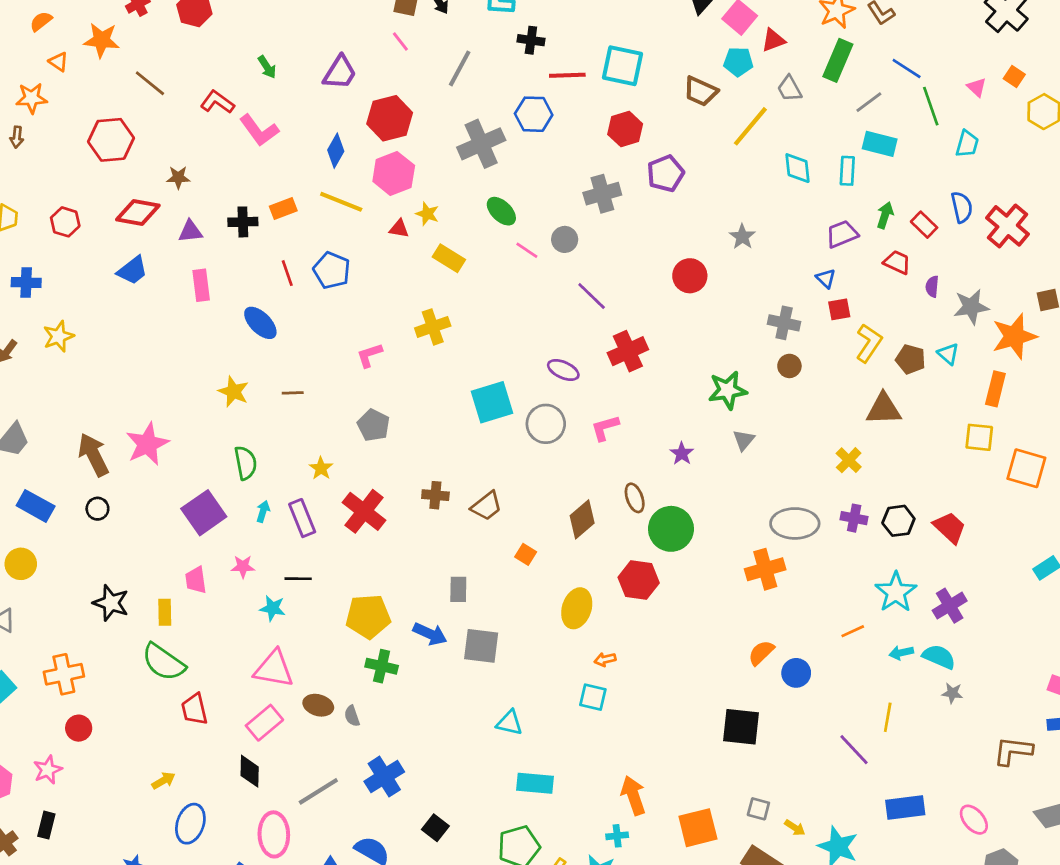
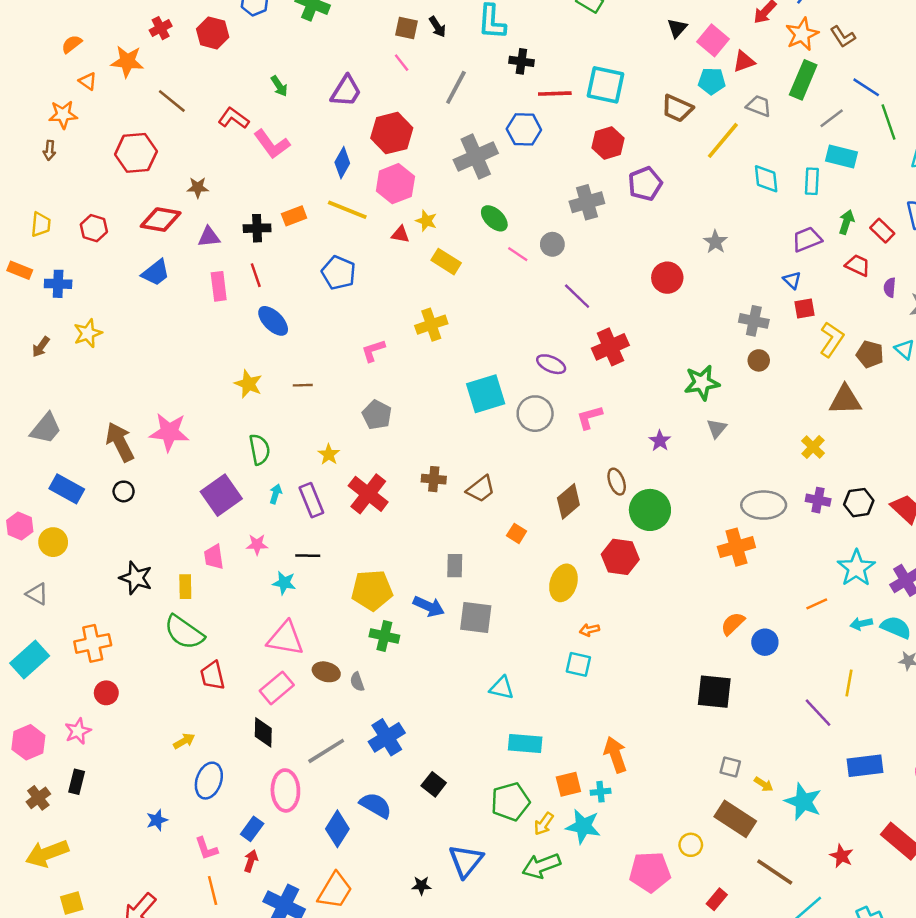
gray trapezoid: (789, 89) -> (759, 106), turned 140
red line: (287, 273) -> (256, 275), moved
pink star: (147, 444) -> (169, 432), turned 30
orange square: (698, 828) -> (568, 784), moved, size x0.7

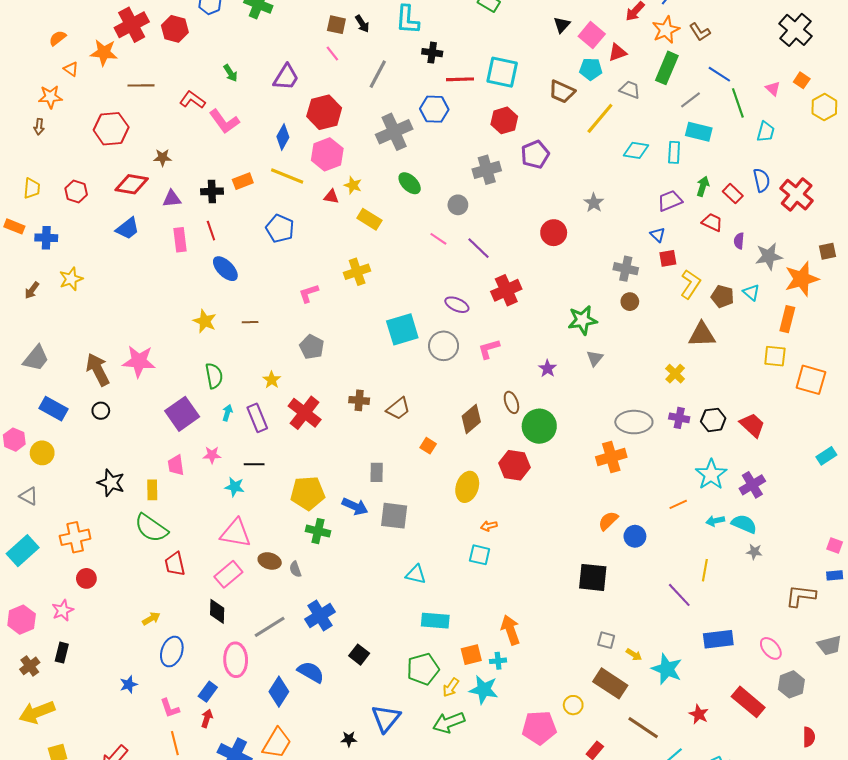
red cross: (161, 28) -> (132, 25), size x1.8
brown line: (172, 101) -> (141, 85), turned -40
cyan diamond: (766, 179) -> (636, 150), turned -75
pink line: (518, 254) -> (438, 239), moved

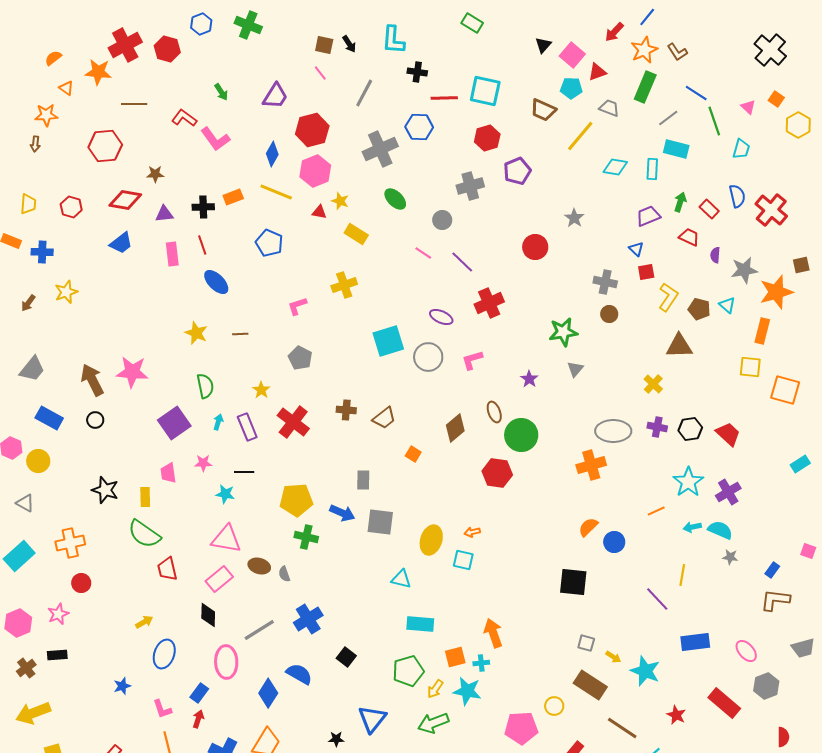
yellow ellipse: (467, 487) -> (431, 540), moved
blue rectangle: (835, 575) -> (772, 570), moved, turned -49
black rectangle: (62, 653) -> (57, 655), turned 72

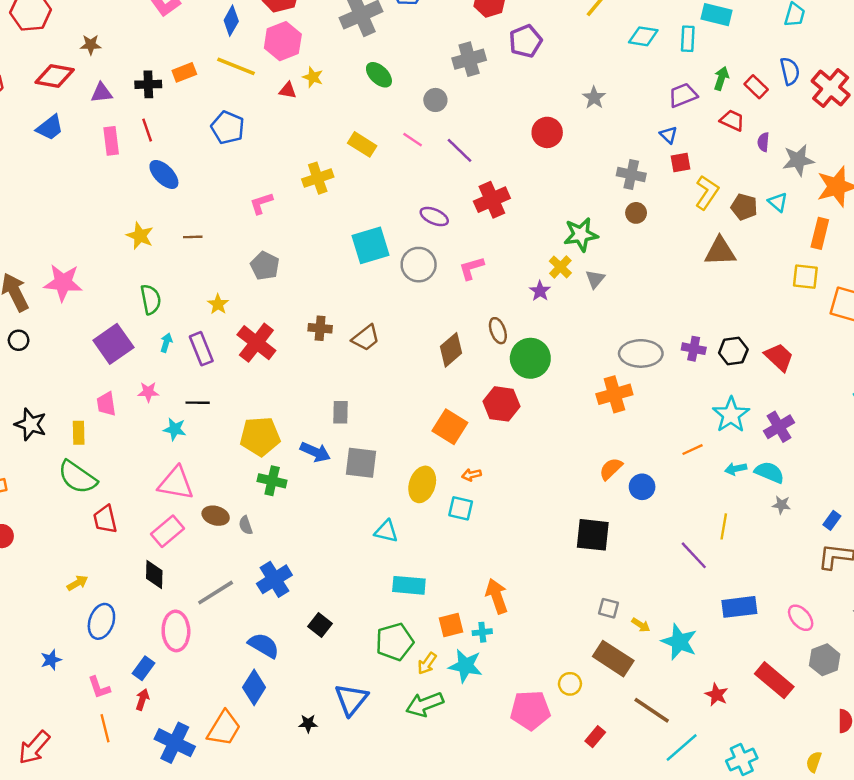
yellow rectangle: (356, 234) -> (362, 144), moved
yellow cross: (653, 384) -> (560, 267), moved
orange square: (413, 454) -> (450, 427), moved, size x1.8
blue diamond: (268, 693) -> (254, 687), moved

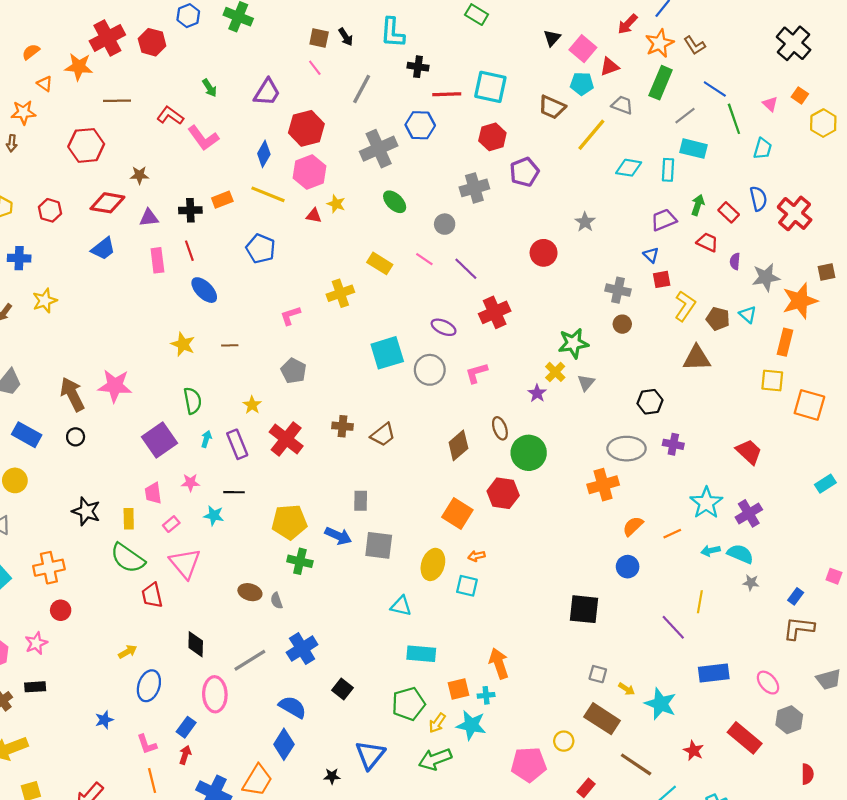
black hexagon: (733, 351) -> (650, 402), moved
orange semicircle: (611, 469) -> (633, 526), moved
pink triangle: (176, 483) -> (185, 563), moved, turned 40
pink rectangle: (168, 531) -> (171, 524), moved, size x0.6

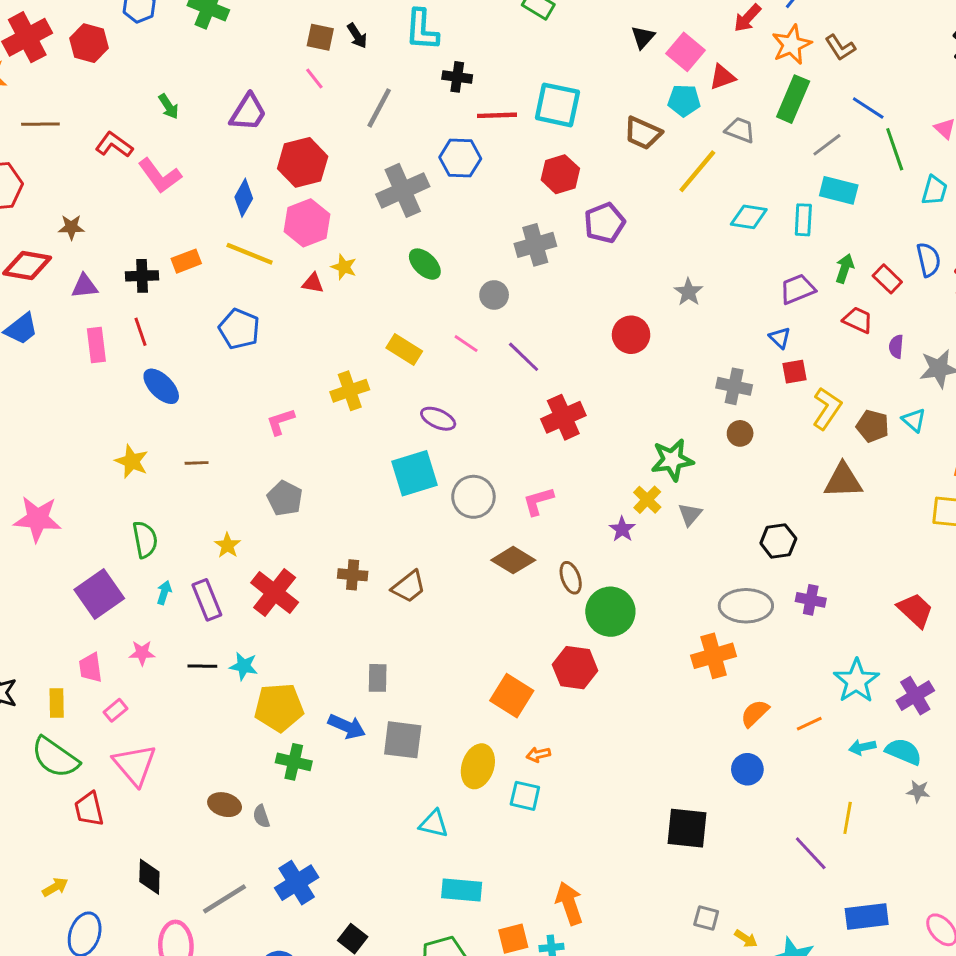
purple ellipse: (444, 327) -> (438, 419), moved
brown diamond: (458, 445) -> (513, 560), moved, turned 72
cyan star: (214, 516) -> (244, 666), moved

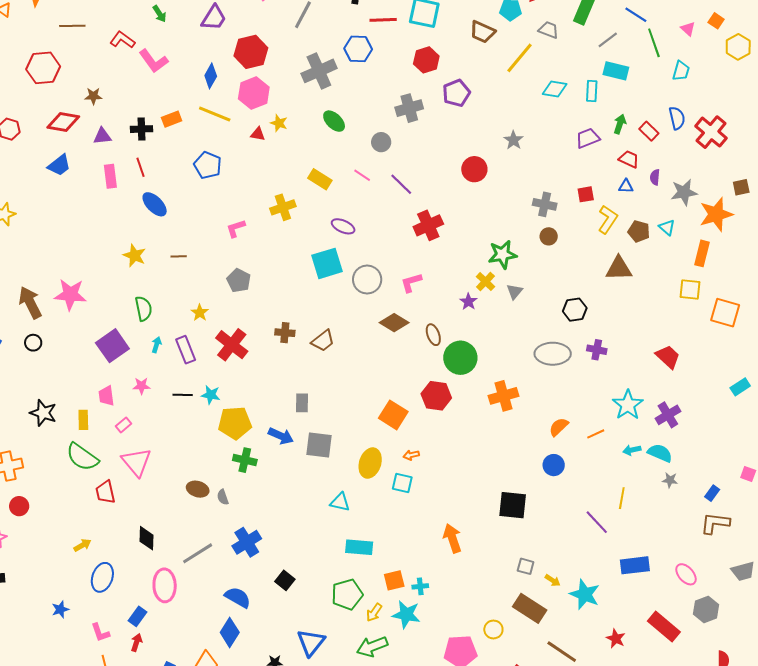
blue triangle: (780, 338) -> (626, 186), moved, turned -42
orange cross: (714, 656) -> (503, 396), moved
orange arrow: (569, 903) -> (452, 538), moved

